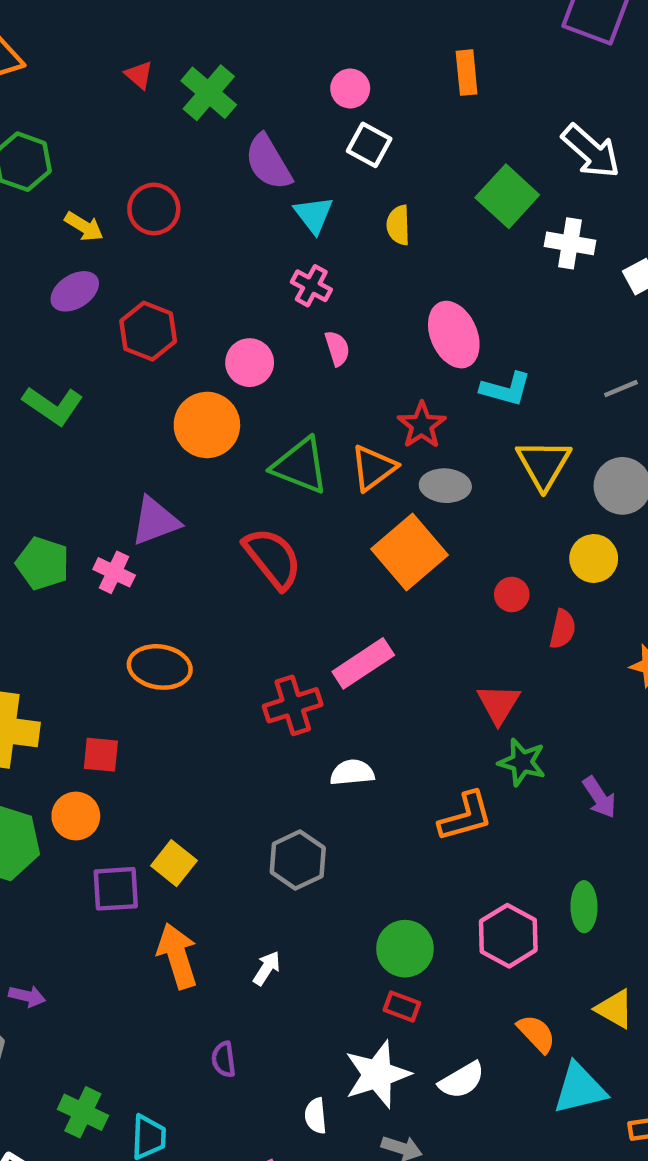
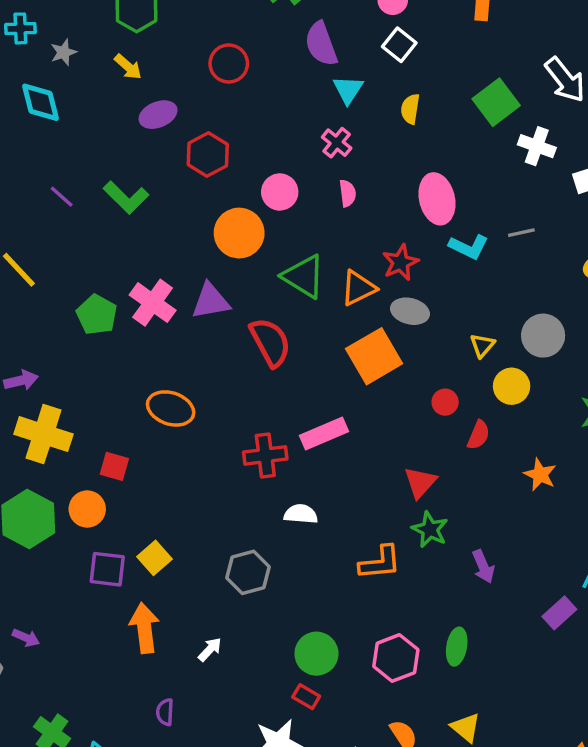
yellow arrow: (84, 227) -> (128, 67), moved
gray line: (621, 389) -> (521, 233), moved
yellow triangle: (544, 464) -> (482, 345), moved, size x0.6
purple triangle: (155, 521) -> (211, 301), moved
pink cross: (114, 572) -> (153, 303), moved, size x1.5

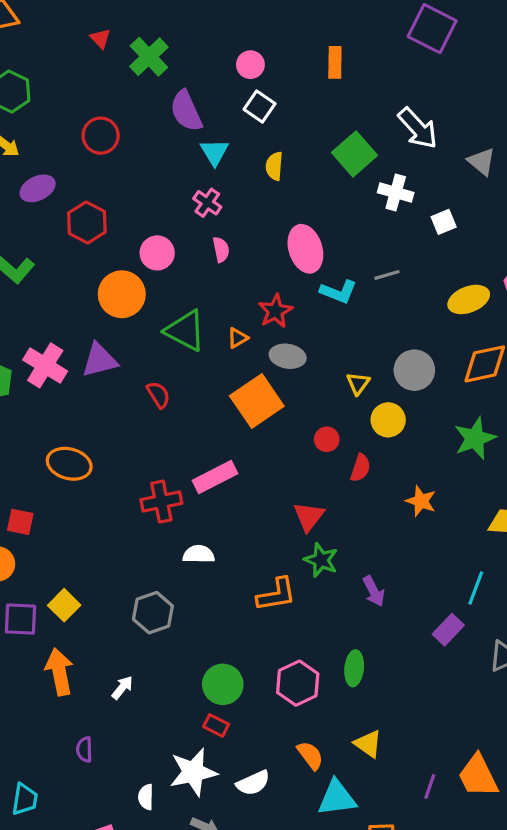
orange triangle: (358, 288) -> (238, 338), size x0.6
red semicircle: (270, 342) -> (158, 395), size x0.6

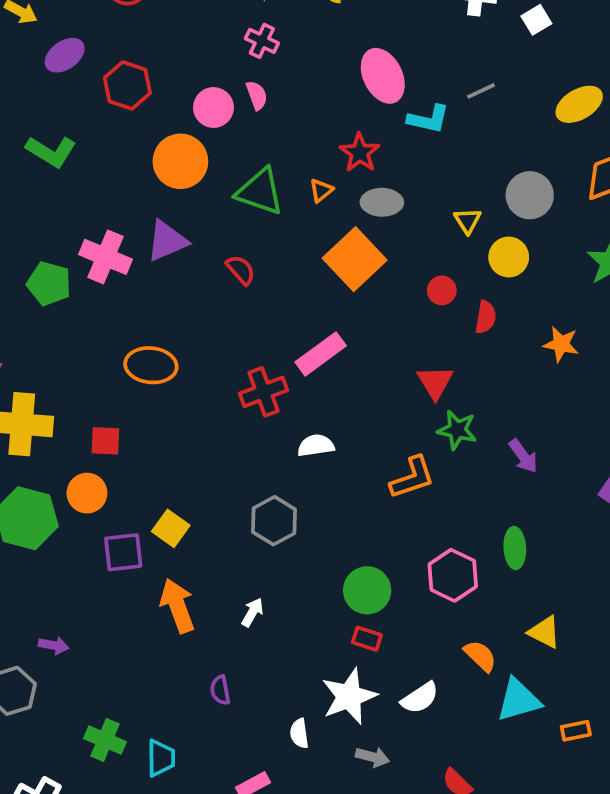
pink semicircle: (221, 250) -> (257, 95), moved

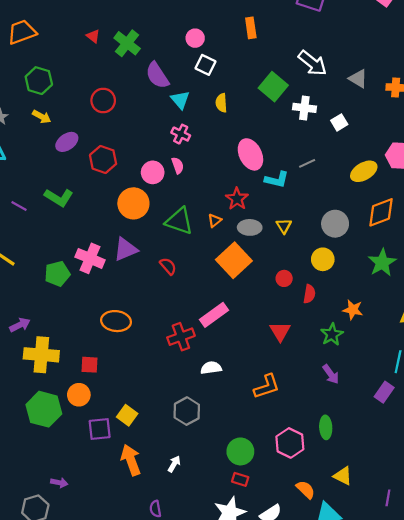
yellow triangle: (468, 221) -> (284, 226), moved
green pentagon: (49, 284) -> (57, 274), turned -30
green star: (457, 430) -> (332, 334), moved, turned 30

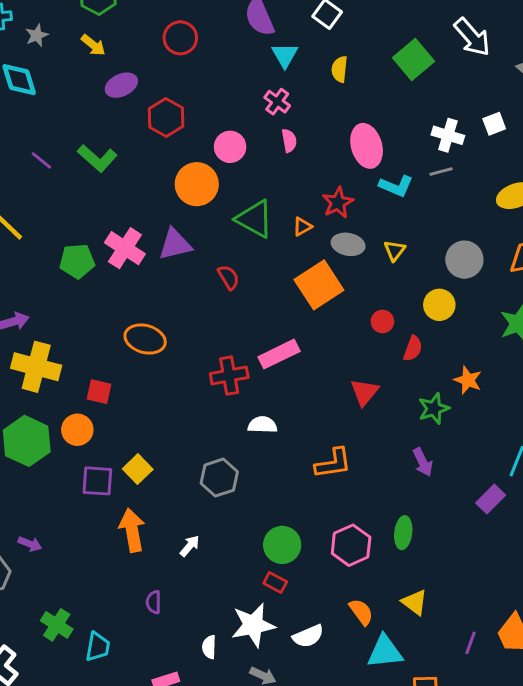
white cross: (304, 108) -> (448, 135), moved
pink semicircle: (178, 165) -> (289, 141), moved

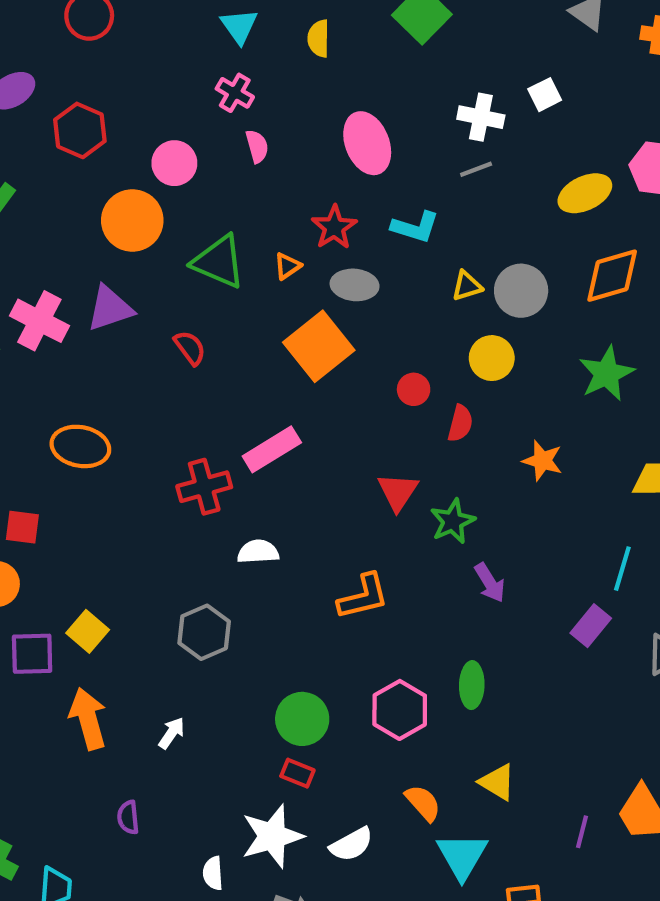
cyan L-shape: (396, 186) -> (415, 227), moved
yellow triangle: (395, 250) -> (467, 286), moved, turned 40
green star: (434, 409) -> (453, 521), moved
cyan triangle: (385, 652) -> (462, 856), turned -48

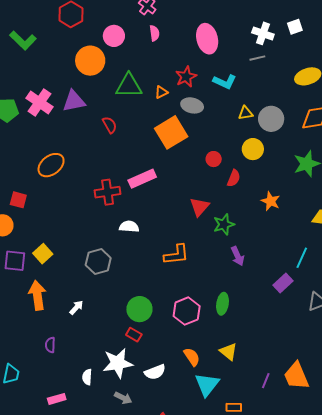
green triangle: (219, 262) -> (129, 86), turned -32
orange ellipse: (80, 446) -> (51, 165), turned -56

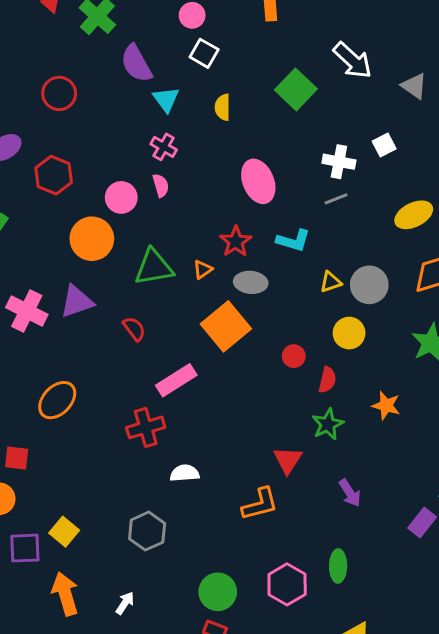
pink semicircle: (154, 33) -> (161, 185), moved
pink rectangle: (142, 179) -> (176, 380), moved
red triangle: (200, 207) -> (288, 460), moved
green star: (224, 224) -> (328, 424), moved

